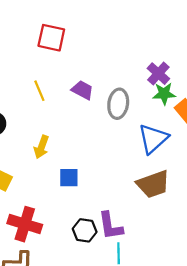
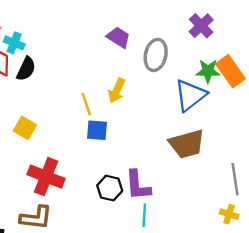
yellow line: (39, 91) -> (86, 104), moved
green star: (164, 94) -> (208, 71), moved
yellow arrow: (41, 147) -> (117, 91), moved

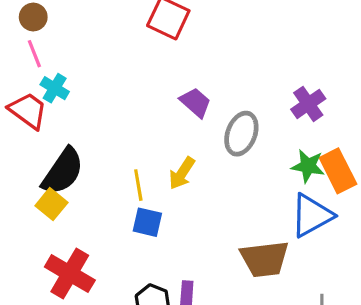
black semicircle: (26, 69) -> (63, 171), moved, size x1.5
blue triangle: (190, 95) -> (312, 215), moved

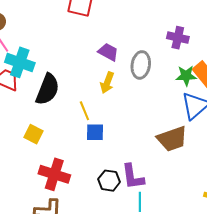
cyan cross: (55, 88) -> (20, 62), size x1.6
purple cross: (308, 104) -> (178, 38), turned -30
black semicircle: (63, 171) -> (47, 89), moved
yellow arrow: (182, 173) -> (107, 83), moved

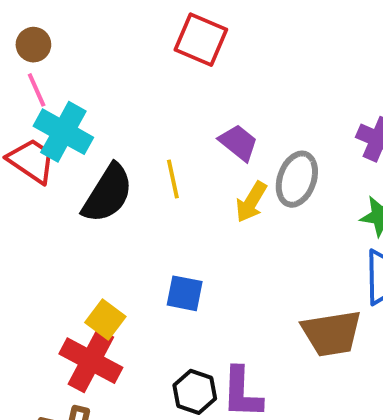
yellow arrow: (107, 83) -> (251, 202), moved
yellow line: (84, 111) -> (173, 179), moved
yellow square: (34, 134) -> (105, 319), moved

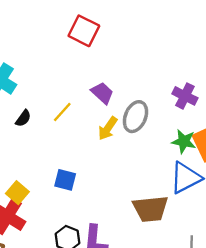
yellow line: (173, 179) -> (62, 112), turned 50
black semicircle: (108, 194) -> (23, 118), size x0.5

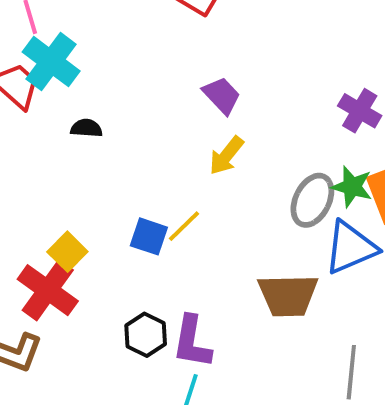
yellow line: (62, 112) -> (184, 226), moved
gray ellipse: (135, 117) -> (312, 200), moved
black semicircle: (23, 118) -> (86, 128), turned -126

